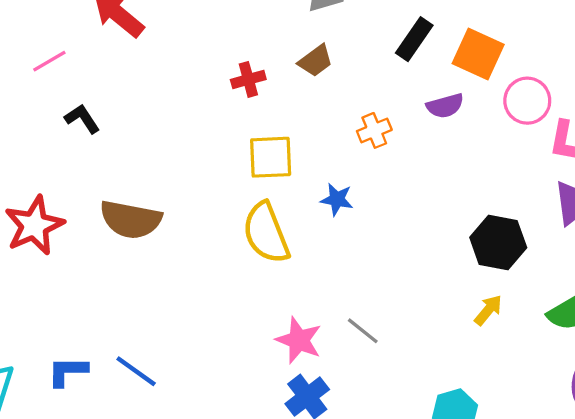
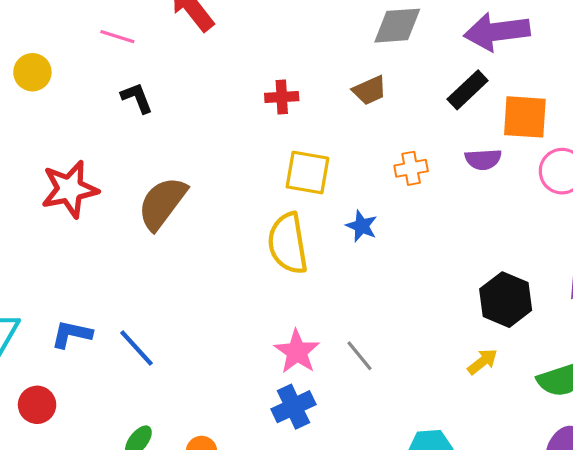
orange square: (478, 54) -> (525, 117), turned -33
pink line: (49, 61) -> (117, 37), turned 36
red cross: (248, 79) -> (282, 97), moved
brown semicircle: (131, 220) -> (162, 203), turned 104

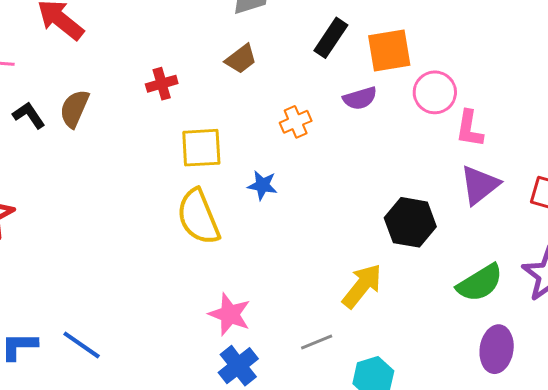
brown semicircle: (162, 203) -> (74, 109), moved, size x0.7
gray line: (359, 356) -> (317, 342), moved, turned -60
yellow arrow: (482, 362) -> (362, 286), moved, size x1.6

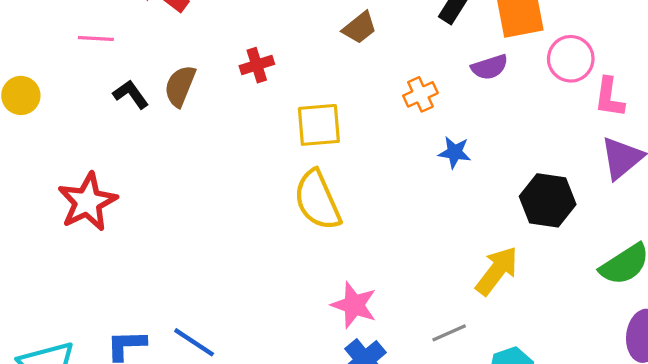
red cross: (162, 84) -> (257, 65), moved
blue star: (262, 185) -> (455, 152), moved

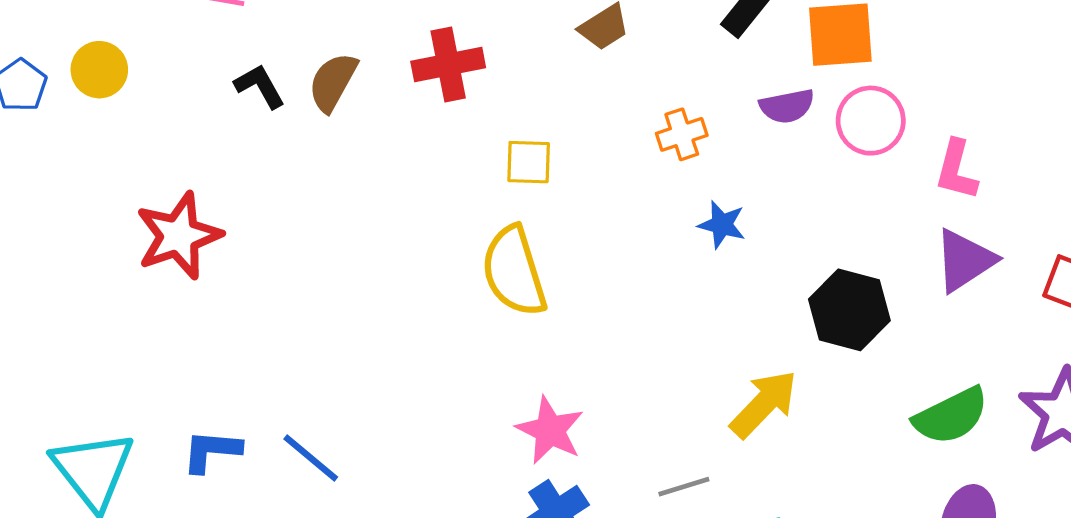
pink circle: (571, 59) -> (871, 121), moved
red cross: (257, 65) -> (448, 64), size x1.4
yellow square: (319, 125) -> (529, 162), size x0.7

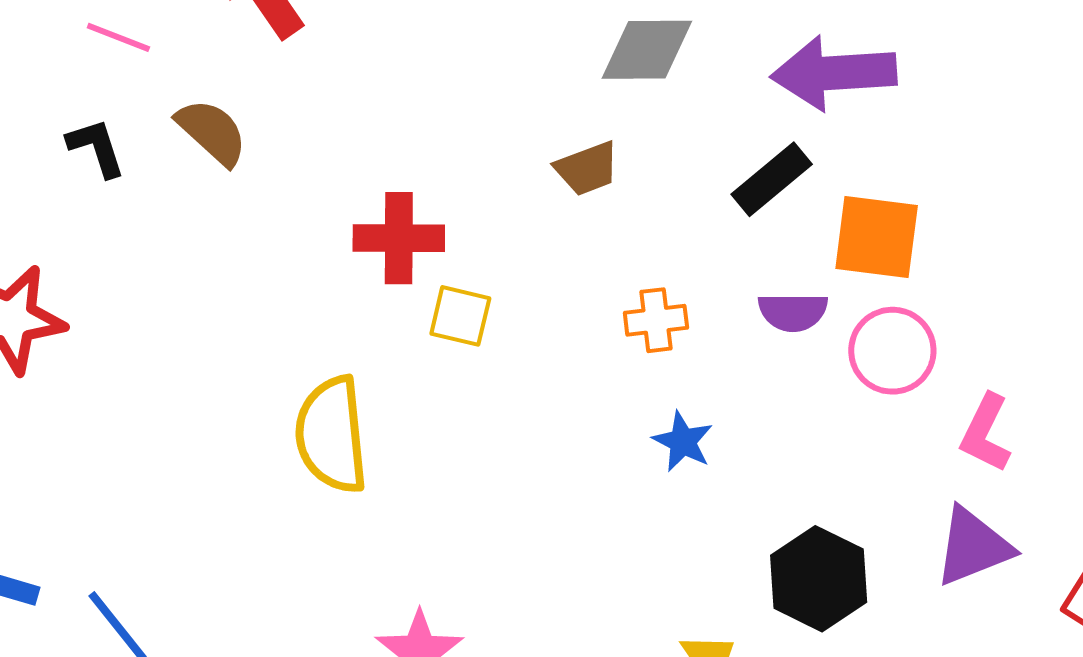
red cross: (448, 64) -> (399, 238), moved
brown semicircle: (333, 82) -> (212, 132), moved, turned 92
black L-shape: (260, 86) -> (96, 147), moved
yellow semicircle: (514, 271) -> (332, 435), moved

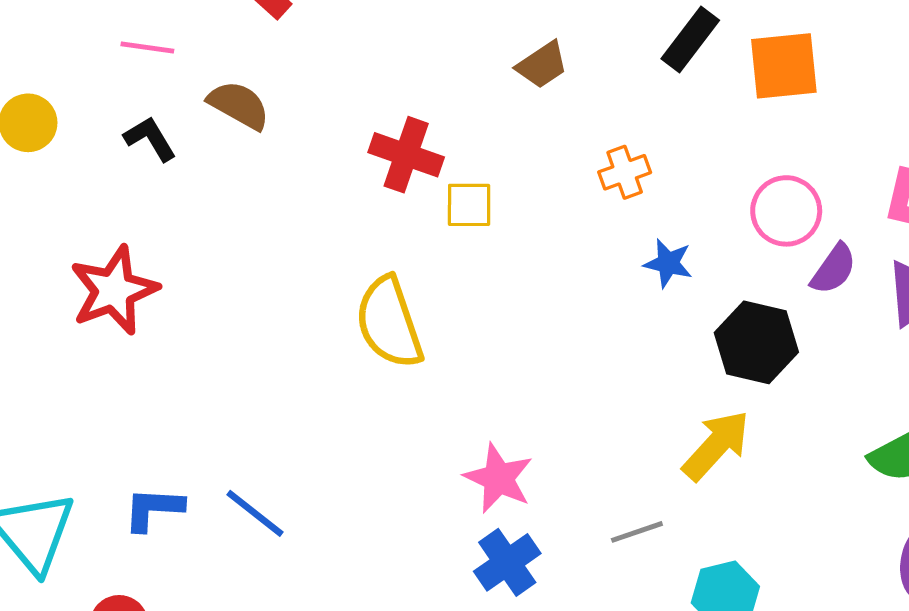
red cross: (399, 238) -> (406, 155), turned 32
purple semicircle: (793, 312) -> (834, 269), moved, turned -42
pink circle: (892, 351) -> (786, 211), moved
black hexagon: (819, 579) -> (756, 342), moved

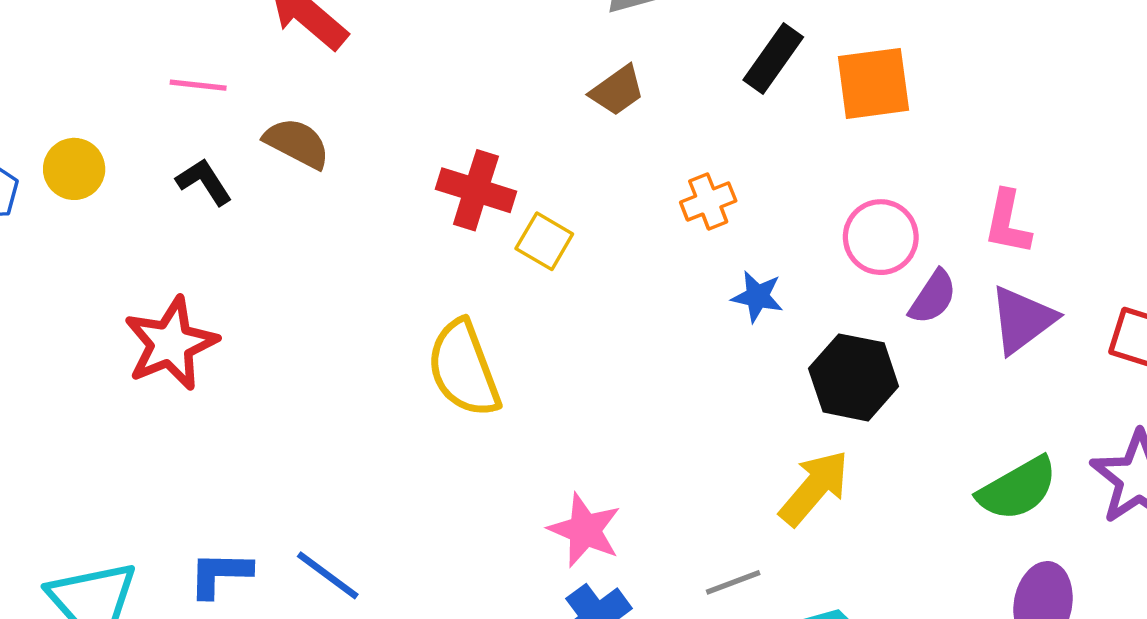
yellow square: (469, 205) -> (544, 241), turned 32

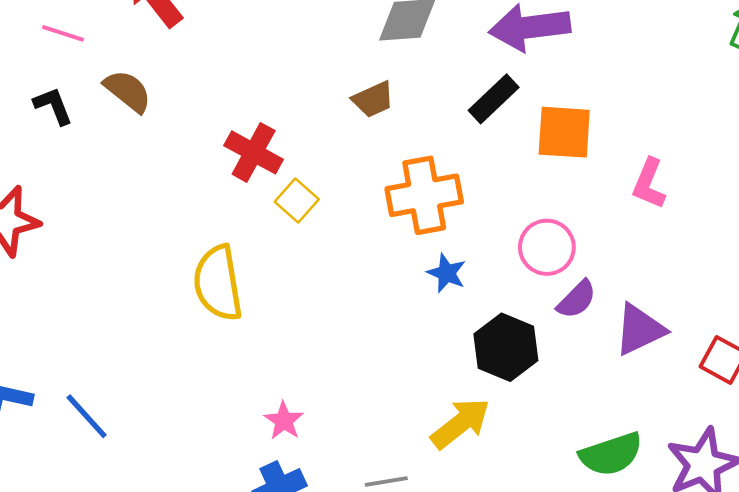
orange cross: (708, 201) -> (424, 195), size x1.8
pink L-shape: (1008, 222) -> (649, 184), moved
pink star: (585, 530) -> (284, 421), size x0.7

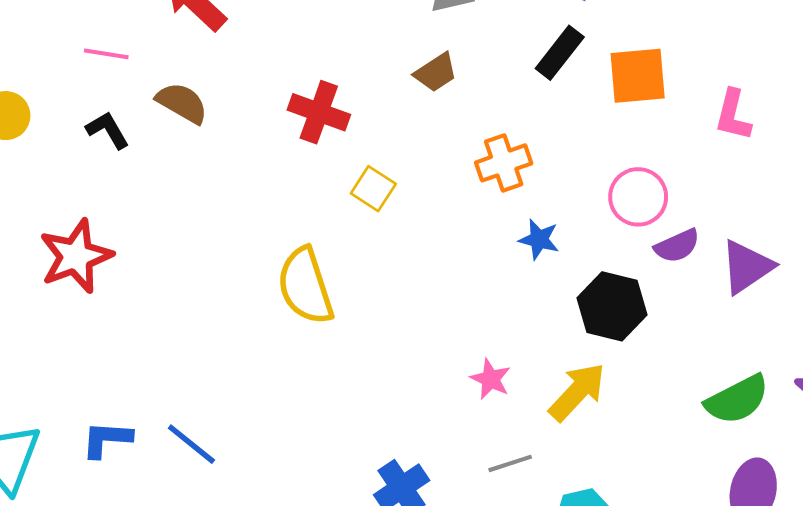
red cross: (254, 152) -> (319, 112), moved
orange cross: (424, 195) -> (504, 163), size x0.7
purple semicircle: (577, 299) -> (677, 246), turned 30
pink star: (284, 421) -> (490, 379), moved

